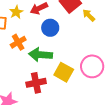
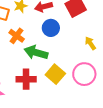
yellow arrow: (89, 15) -> (90, 43), moved
orange cross: (18, 42) -> (17, 36), turned -35

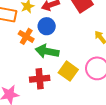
blue circle: (51, 28) -> (47, 26), moved

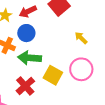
red cross: (40, 79) -> (25, 86), turned -30

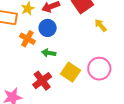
yellow arrow: (81, 38) -> (101, 25), moved
green arrow: (30, 58) -> (49, 53), size x0.6

